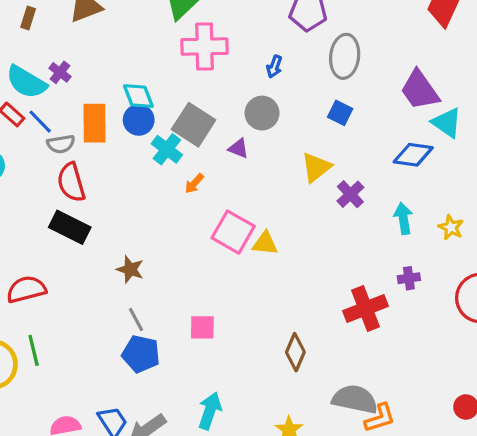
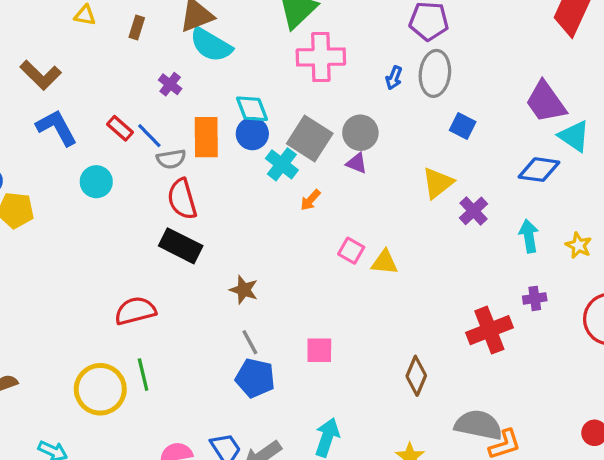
gray ellipse: (345, 56) -> (435, 73), moved
cyan semicircle: (26, 82) -> (211, 45), moved
gray circle: (262, 113) -> (360, 133), moved
pink square: (233, 232) -> (351, 251), size x0.6

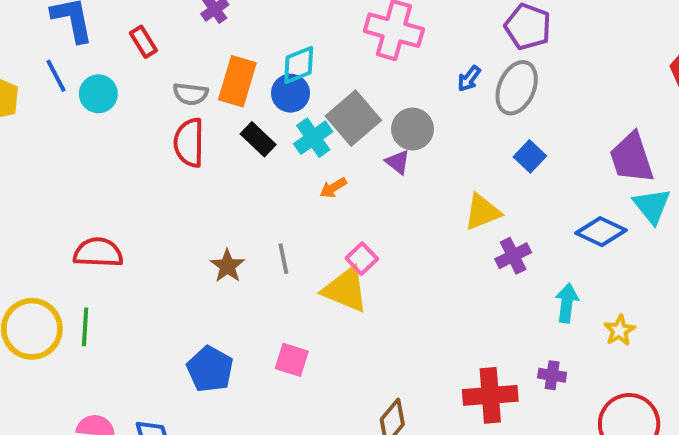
cyan diamond: (252, 109) -> (299, 65), turned 72
blue line: (149, 136) -> (56, 76), moved
black rectangle: (181, 246) -> (258, 139), moved, size x0.7
yellow triangle: (385, 262) -> (345, 289), moved, size x1.5
gray line: (250, 342) -> (283, 259), moved

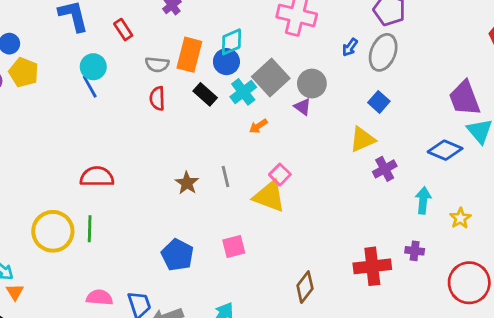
blue line: (56, 76) -> (90, 87), moved
red semicircle: (189, 143) -> (157, 98), size x0.7
blue square: (530, 156) -> (379, 102), moved
pink square: (292, 360) -> (234, 246), turned -30

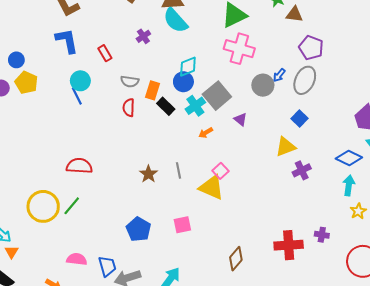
orange rectangle: (189, 55) -> (153, 90), moved, size x0.7
gray circle: (312, 84) -> (263, 85), moved
cyan arrow: (423, 200) -> (349, 185), moved
green line: (90, 229) -> (72, 206), turned 36

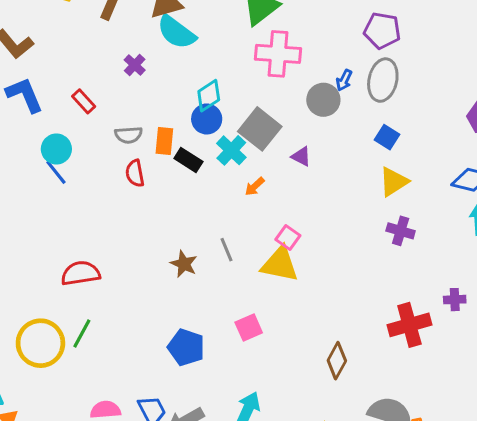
yellow triangle: (286, 147) -> (394, 182), moved
purple cross: (302, 170) -> (401, 231), moved, turned -36

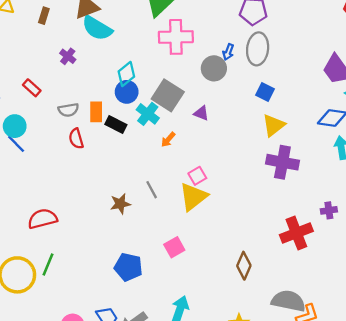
purple cross: (401, 231) -> (282, 162), size x1.5
pink square: (288, 238) -> (197, 176), turned 30
brown star: (184, 264) -> (120, 204), turned -30
yellow triangle: (280, 264) -> (193, 197), turned -44

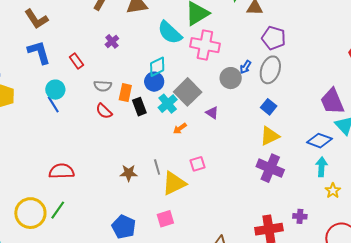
cyan semicircle: (97, 28) -> (170, 33), moved
black rectangle: (116, 124) -> (139, 107), turned 30
red semicircle: (76, 139) -> (104, 111), turned -42
yellow triangle: (193, 197) -> (174, 183), moved

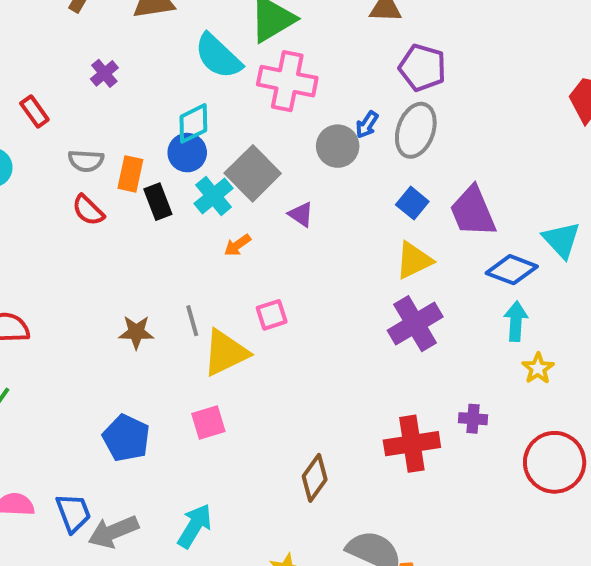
purple trapezoid: (332, 101) -> (473, 212), moved
purple cross: (270, 168) -> (415, 324), turned 36

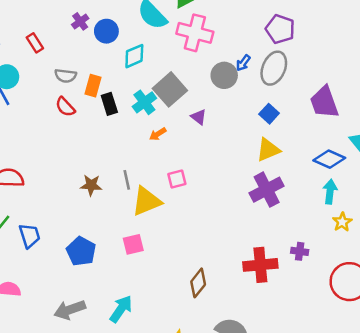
blue circle: (187, 153) -> (106, 31), moved
purple trapezoid: (473, 212) -> (324, 102), moved
blue trapezoid: (73, 513) -> (30, 236), moved

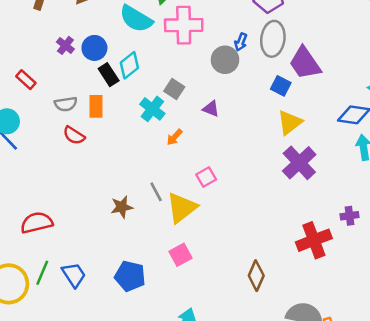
gray square: (170, 89) -> (174, 89), size x0.6
purple trapezoid: (324, 102) -> (305, 63), moved
black rectangle: (109, 104) -> (109, 75), moved

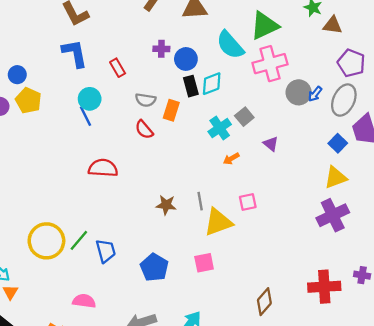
pink cross: (184, 25) -> (270, 64), turned -32
purple cross: (65, 45) -> (161, 49), turned 35
gray circle: (225, 60) -> (299, 92), moved
red semicircle: (37, 223) -> (103, 168), moved

